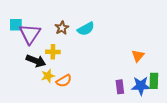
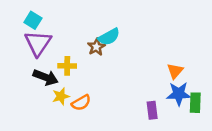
cyan square: (16, 25) -> (33, 20), moved, turned 32
brown star: (62, 28) -> (96, 47), moved
blue star: (141, 86) -> (179, 94), moved

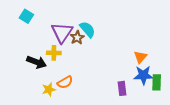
cyan semicircle: (109, 37) -> (87, 29), turned -102
purple triangle: (38, 43) -> (62, 32), moved
yellow star: (61, 96) -> (49, 89), moved

